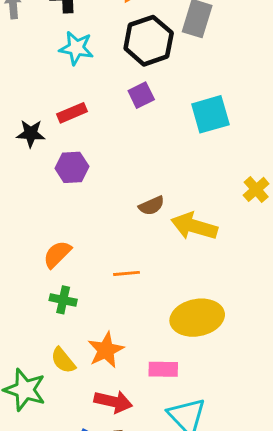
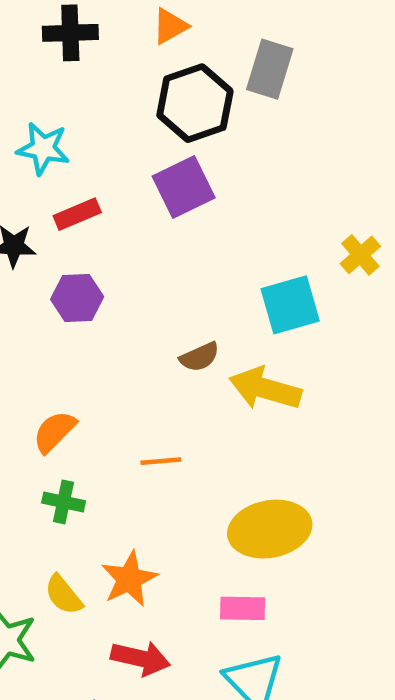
cyan star: (76, 48) -> (43, 148), moved
purple square: (141, 95) -> (184, 187), size x1.5
cyan square: (210, 114) -> (290, 305), moved
yellow cross: (256, 189) -> (360, 255), moved
pink rectangle: (163, 369) -> (243, 608), moved

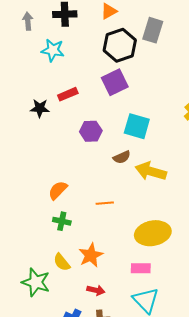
cyan star: (43, 148) -> (53, 50), moved
purple hexagon: (77, 298) -> (91, 131), moved
cyan square: (290, 305) -> (137, 126), moved, turned 32
red arrow: (141, 658) -> (96, 290), size x0.7

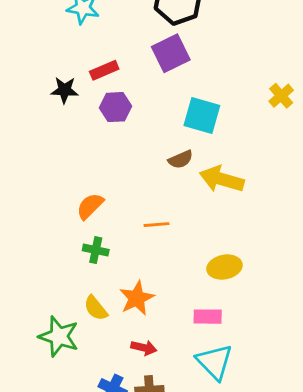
purple hexagon: (91, 131) -> (115, 107), moved
yellow ellipse: (153, 233) -> (224, 267), size x0.7

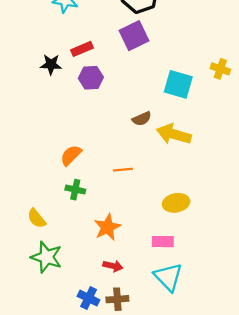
yellow cross: (281, 96) -> (220, 69), turned -30
cyan square: (202, 116) -> (178, 84), moved
yellow semicircle: (96, 308) -> (37, 218), moved

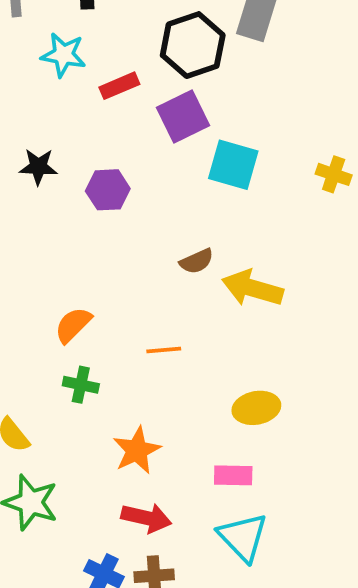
red rectangle: (82, 49) -> (119, 86), moved
cyan square: (178, 84) -> (233, 165), moved
red arrow: (113, 266) -> (146, 518), size x1.4

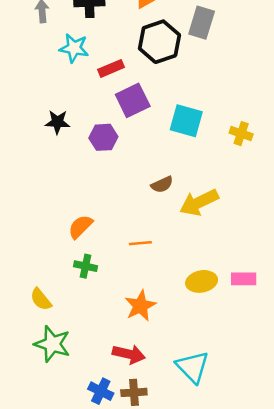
purple square: (183, 117) -> (133, 100), moved
yellow cross: (334, 174) -> (241, 134), moved
yellow arrow: (253, 288) -> (199, 202), turned -42
orange star: (137, 450) -> (140, 306), moved
pink rectangle: (233, 475) -> (244, 279), moved

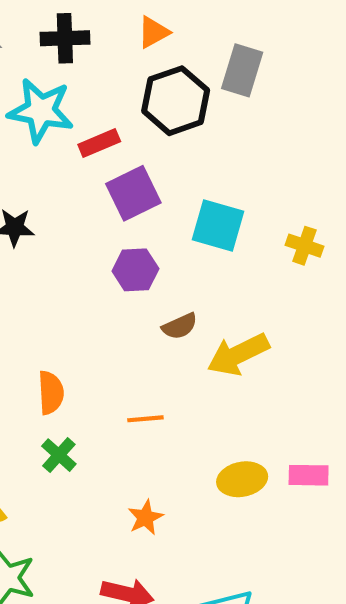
cyan star: (74, 48) -> (41, 111), size x1.4
purple hexagon: (103, 137) -> (135, 270), moved
orange semicircle: (80, 227) -> (51, 393), turned 132
green cross: (85, 266) -> (59, 455), turned 30
orange star: (140, 306) -> (145, 517), size x0.7

